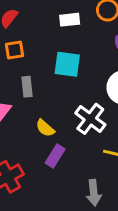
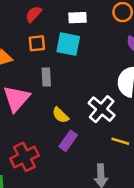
white rectangle: (70, 20) -> (78, 18), moved
cyan square: (67, 64) -> (68, 44), moved

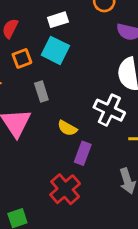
cyan square: (68, 44) -> (55, 50), turned 30
red cross: (25, 157) -> (65, 189), moved

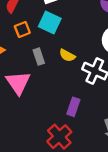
yellow semicircle: (67, 128) -> (67, 55), moved

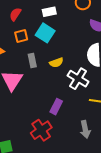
yellow semicircle: (67, 55) -> (56, 63), turned -56

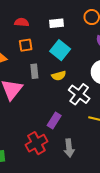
red semicircle: (15, 14) -> (22, 22), turned 56
cyan square: (45, 33) -> (60, 50), moved
gray arrow: (85, 129) -> (69, 148), moved

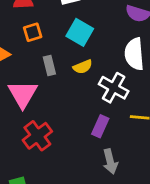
purple rectangle: (54, 121) -> (100, 126), moved
red cross: (36, 143) -> (37, 136), moved

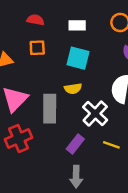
cyan square: (80, 32) -> (78, 58), turned -30
gray rectangle: (49, 65) -> (50, 109), moved, size x1.6

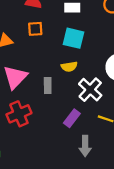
gray rectangle: (50, 109) -> (48, 86), size x0.6
gray arrow: (76, 177) -> (85, 146), moved

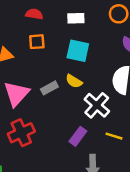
yellow semicircle: (69, 67) -> (74, 81), turned 42
gray rectangle: (48, 86) -> (49, 88), moved, turned 63

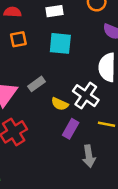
yellow semicircle: (74, 81) -> (60, 104), moved

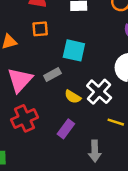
cyan square: (60, 43) -> (74, 50), moved
purple rectangle: (71, 129) -> (66, 129), moved

